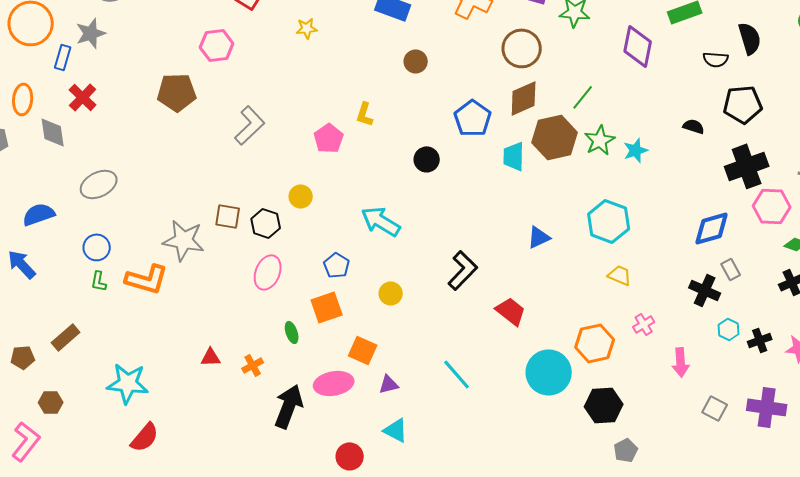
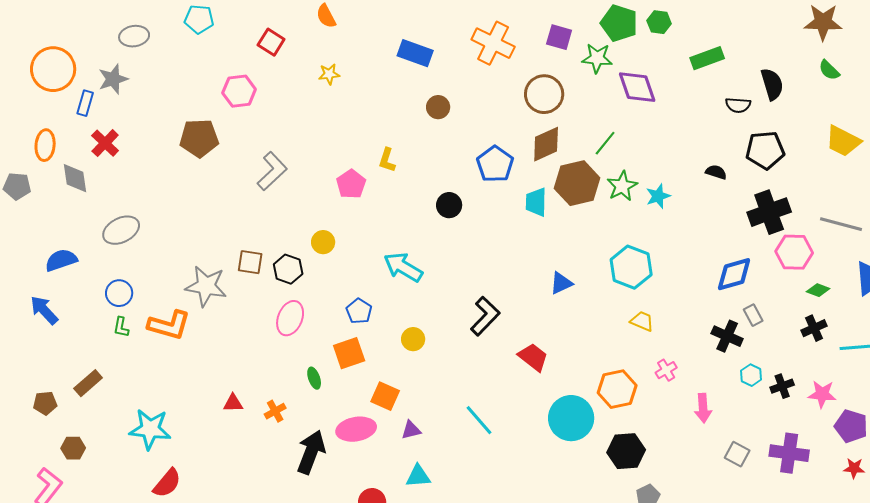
purple diamond: (638, 46) -> (637, 87), moved, turned -30
cyan triangle: (396, 430) -> (418, 476), turned -32

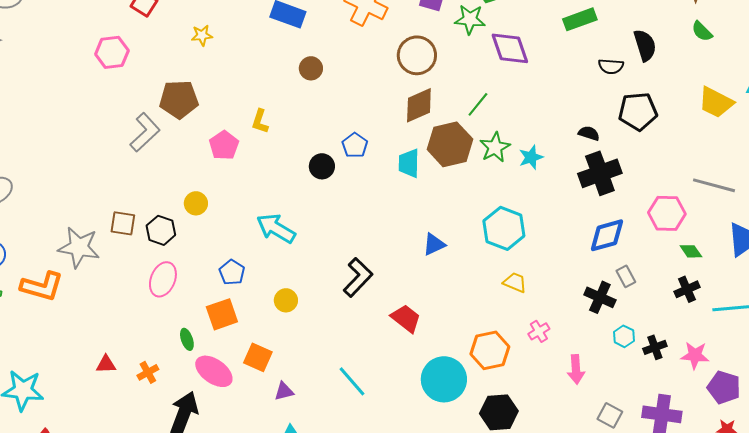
brown pentagon: (199, 138) -> (179, 99), moved
blue pentagon: (495, 164) -> (355, 145), moved, size x0.7
black cross: (769, 212) -> (600, 173), moved
green diamond: (818, 290) -> (691, 251), turned 35
pink ellipse: (356, 429) -> (214, 371), moved, turned 45

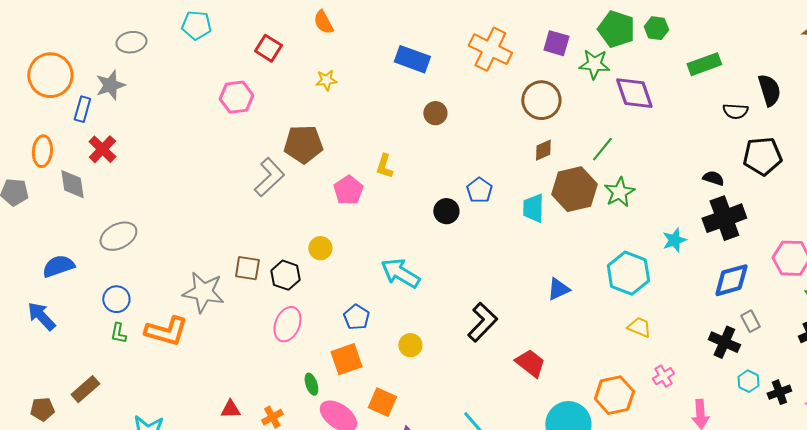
brown diamond: (419, 105) -> (543, 150), size x0.6
cyan star: (531, 157) -> (674, 240), moved

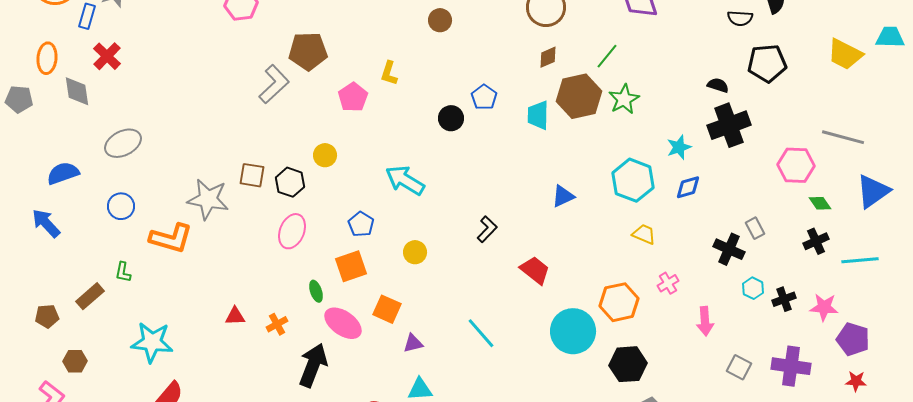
blue diamond: (731, 280) -> (688, 187), moved, size x0.7
black L-shape: (482, 322) -> (487, 229), size x0.7
green L-shape: (118, 333) -> (123, 272), moved

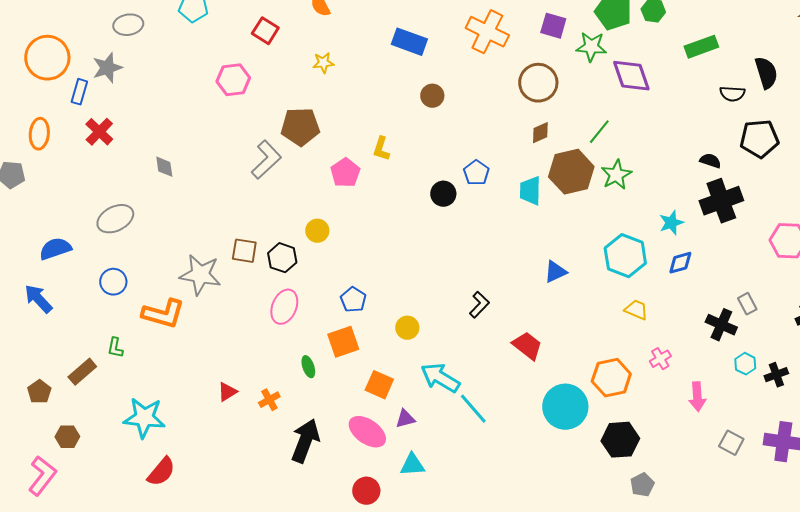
gray diamond: (77, 91) -> (164, 167), moved, size x0.7
cyan arrow: (405, 180) -> (440, 378), moved
brown pentagon: (47, 316) -> (39, 392), turned -30
red triangle: (235, 316) -> (227, 392), turned -30
pink ellipse: (343, 323) -> (367, 432), moved

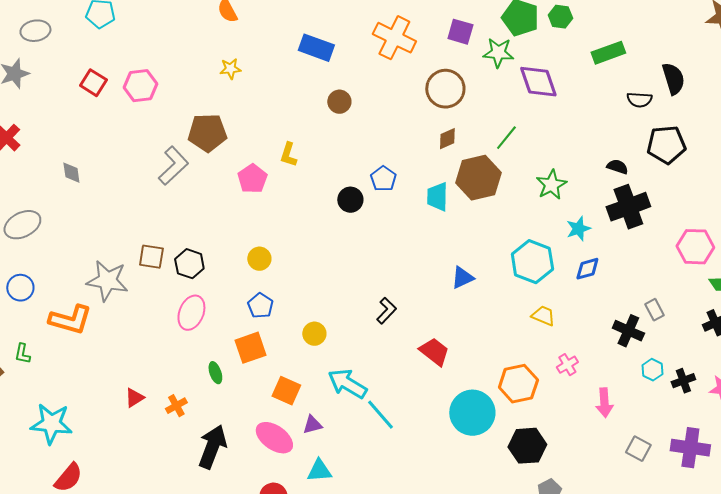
red square: (265, 31) -> (93, 83), moved
green star: (616, 175) -> (551, 185), moved
yellow circle: (317, 231) -> (259, 259), moved

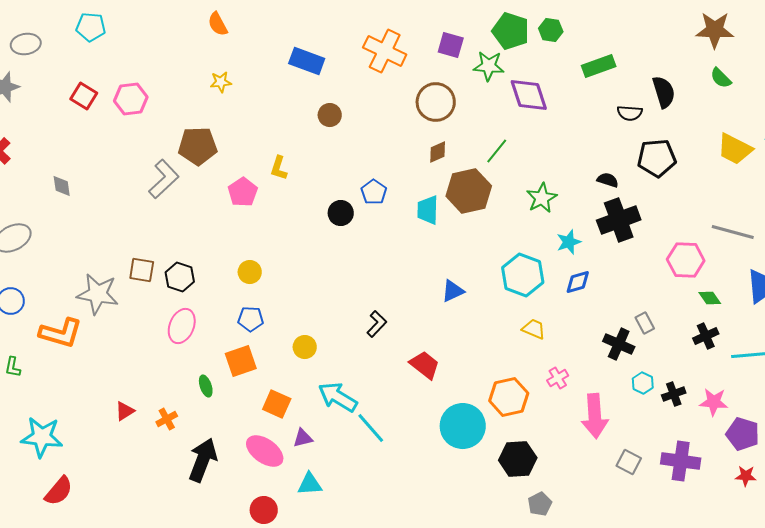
blue pentagon: (260, 306) -> (251, 319), turned -30
pink arrow: (604, 403) -> (595, 416), size x1.5

